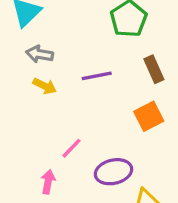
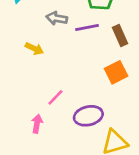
gray arrow: (40, 54) -> (57, 18), moved
purple line: (97, 76) -> (87, 28), moved

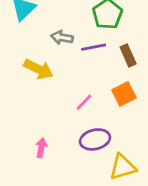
yellow arrow: (34, 49) -> (39, 69), size x1.5
pink line: (55, 97) -> (84, 102), moved

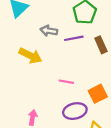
orange square: (124, 94) -> (98, 94), moved
pink line: (84, 102) -> (66, 82), turned 56

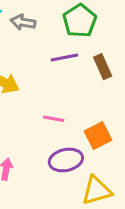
gray arrow: (49, 31) -> (23, 22), moved

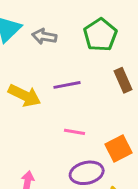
purple line: (64, 57) -> (67, 85), moved

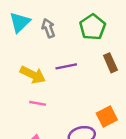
gray arrow: (44, 36) -> (48, 28), turned 60
pink line: (75, 132) -> (38, 103), moved

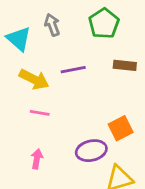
cyan triangle: (20, 22) -> (19, 39), moved, turned -35
brown rectangle: (110, 63) -> (125, 65), turned -60

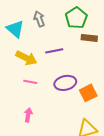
brown rectangle: (125, 65) -> (89, 38), moved
purple ellipse: (91, 151) -> (65, 83), moved

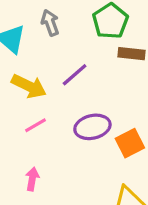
purple line: (54, 51) -> (75, 75), turned -30
pink line: (30, 82) -> (35, 125), turned -40

